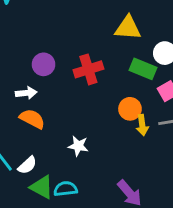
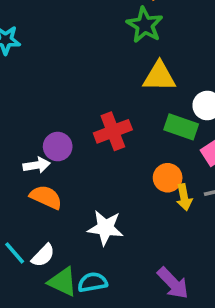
purple circle: (44, 64) -> (58, 147), moved
white star: (78, 146) -> (105, 228), size x1.4

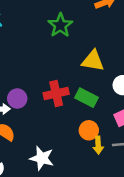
green star: (145, 25) -> (60, 25), moved
green rectangle: (181, 127) -> (87, 98), moved

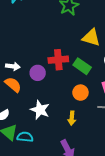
purple circle: (17, 98) -> (38, 73), moved
yellow arrow: (98, 145) -> (72, 118), moved

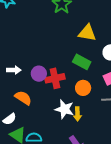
red cross: (58, 60) -> (55, 78), moved
orange semicircle: (13, 85) -> (23, 98), moved
white star: (40, 110) -> (64, 109), moved

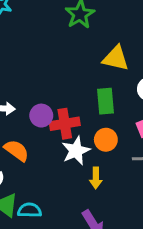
green rectangle: (82, 62) -> (106, 101), turned 54
white star: (64, 109) -> (76, 151), moved, turned 30

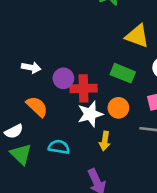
green rectangle: (106, 101) -> (123, 73), turned -70
cyan semicircle: (30, 210) -> (59, 147), moved

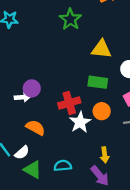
purple circle: (63, 78) -> (32, 88), moved
yellow arrow: (105, 141) -> (105, 155), moved
cyan semicircle: (59, 147) -> (63, 166), moved

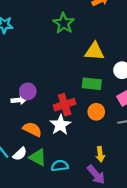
white star: (80, 122) -> (60, 125), moved
green triangle: (33, 170) -> (38, 157), moved

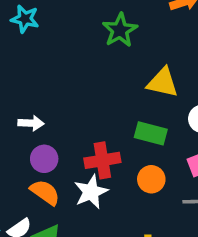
purple circle: (28, 91) -> (44, 159), moved
white arrow: (19, 100) -> (31, 123), moved

